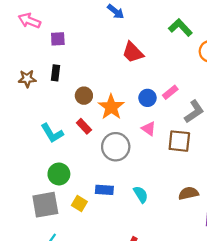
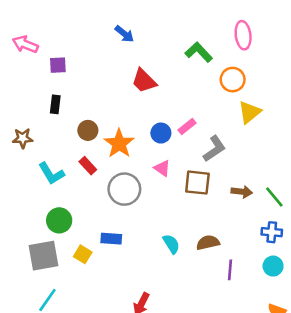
brown star: (27, 79) -> (23, 138), moved
cyan semicircle: (141, 194) -> (171, 244), moved

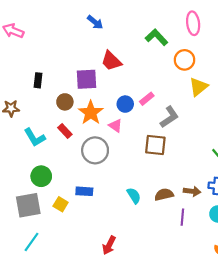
purple square: (58, 65) -> (86, 79), moved, size x1.5
pink triangle: (162, 168) -> (116, 126), moved
brown arrow: (242, 192) -> (192, 191), moved

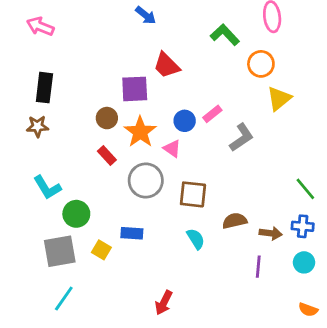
black rectangle: (38, 80) -> (44, 88), moved, size x1.5
cyan L-shape: (35, 137) -> (47, 187), moved
brown square: (155, 145) -> (193, 194), moved
brown semicircle: (164, 195) -> (235, 221), moved

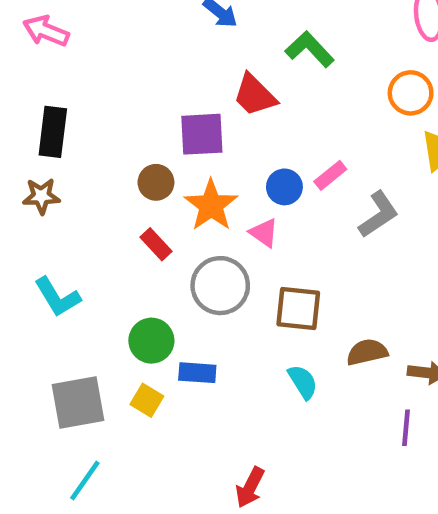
green L-shape: (225, 35) -> (310, 49), moved
green circle: (76, 214) -> (151, 341), moved

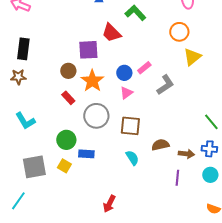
pink triangle: (264, 233) -> (126, 93), moved, turned 48
cyan line: (85, 481) -> (18, 201), moved

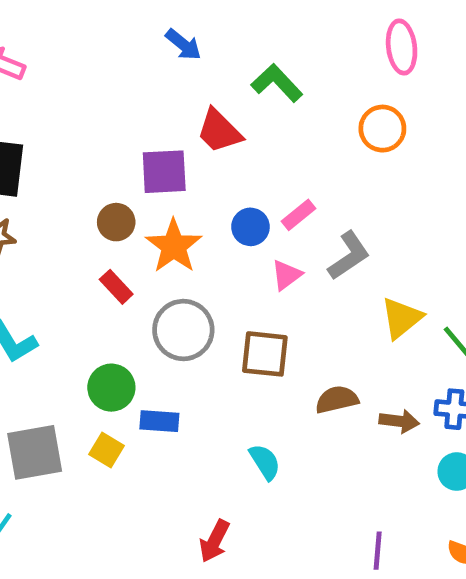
yellow triangle: (192, 57) -> (402, 318), moved
pink triangle: (126, 93) -> (286, 275), moved
cyan semicircle: (132, 158) -> (265, 462), moved
purple line: (177, 178) -> (378, 551), moved

